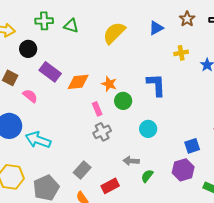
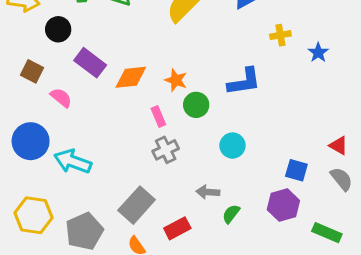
blue L-shape: (156, 85) -> (244, 82), turned 85
blue square: (192, 146) -> (296, 170), turned 35
gray rectangle: (82, 170) -> (137, 205), size x1.4

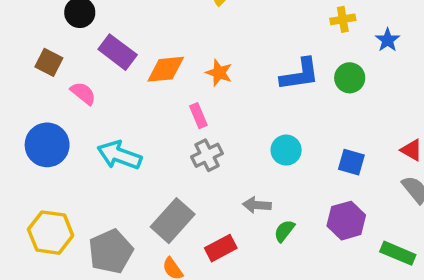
green circle: (196, 105) -> (350, 78), moved
cyan arrow: (73, 161) -> (119, 155), moved
blue square: (296, 170) -> (351, 162), moved

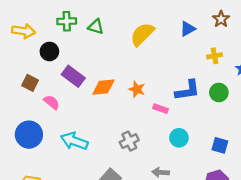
pink rectangle: (198, 116) -> (161, 109), moved, turned -48

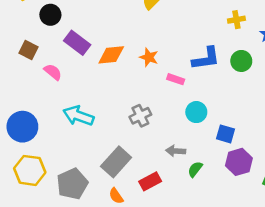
blue circle: (29, 135) -> (22, 127), moved
blue square: (220, 145) -> (225, 134), moved

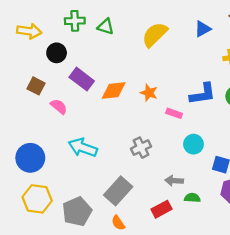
green semicircle: (195, 169) -> (192, 198), turned 56
red rectangle: (150, 181) -> (162, 209), moved

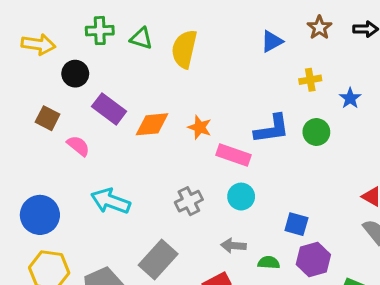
yellow semicircle: (155, 35) -> (184, 49), moved, turned -32
pink rectangle: (174, 113) -> (233, 155), size x1.5
cyan circle: (193, 144) -> (241, 197), moved
green semicircle: (192, 198) -> (269, 263), moved

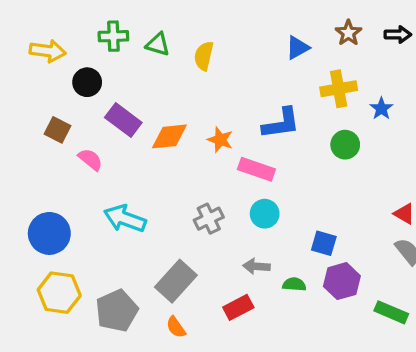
yellow semicircle: (184, 49) -> (204, 56), size x0.7
yellow cross: (310, 80) -> (339, 89), size x1.5
blue L-shape: (272, 129) -> (281, 123), moved

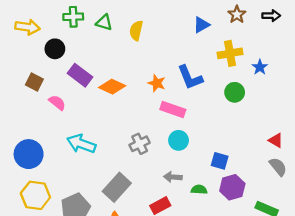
blue L-shape: (281, 123) -> (190, 77), turned 76
orange diamond: (169, 136) -> (112, 87), turned 30
orange star: (220, 140) -> (157, 83), moved

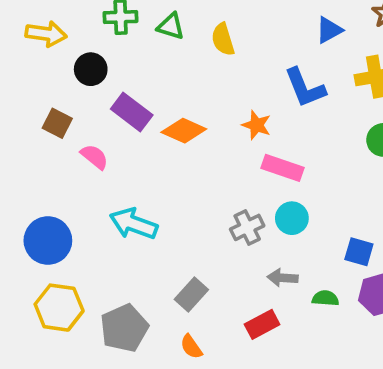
yellow semicircle: (136, 31) -> (223, 39), turned -30
blue L-shape: (190, 77) -> (305, 88), moved
gray cross: (140, 144) -> (247, 227), moved
gray rectangle: (117, 187) -> (191, 295), size x0.7

